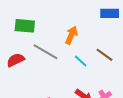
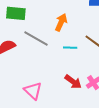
cyan line: (81, 61) -> (70, 48), turned -40

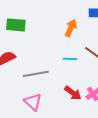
orange arrow: (61, 22) -> (71, 28), moved
gray line: (36, 38) -> (36, 74), moved, turned -40

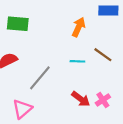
gray line: (36, 74) -> (40, 78), turned -40
pink triangle: (33, 102) -> (22, 109), moved, turned 36

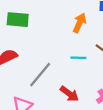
red arrow: (81, 99) -> (69, 94), moved

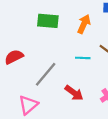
green rectangle: (18, 20) -> (48, 21), moved

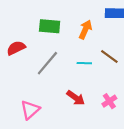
red semicircle: (14, 57) -> (16, 48), moved
gray line: (46, 74) -> (47, 63), moved

